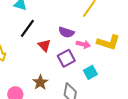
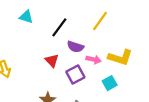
black line: (27, 28) -> (59, 27), moved
cyan square: (90, 72) -> (110, 83), moved

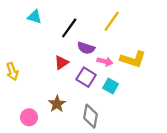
red triangle: (52, 61) -> (61, 63), turned 40
purple square: (75, 75) -> (86, 77), turned -30
cyan square: (110, 83) -> (111, 86), moved, turned -32

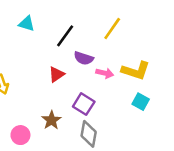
purple square: (86, 77) -> (84, 104), moved
cyan square: (111, 86) -> (141, 102), moved

